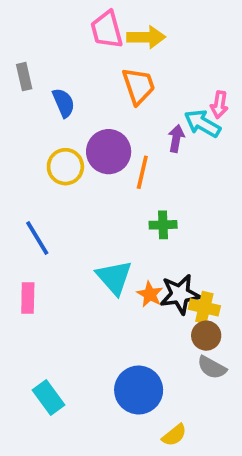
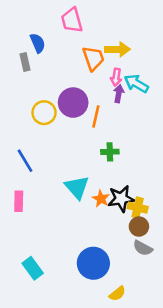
yellow arrow: (146, 37) -> (117, 49), moved
gray rectangle: (24, 77) -> (25, 62), moved
blue semicircle: (64, 103) -> (38, 43), moved
pink arrow: (219, 105) -> (116, 77), moved

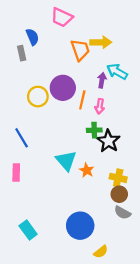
pink trapezoid: (72, 20) -> (62, 17), turned -50
pink arrow: (116, 77) -> (100, 106), moved
black star: (121, 199) -> (108, 141), moved, turned -30

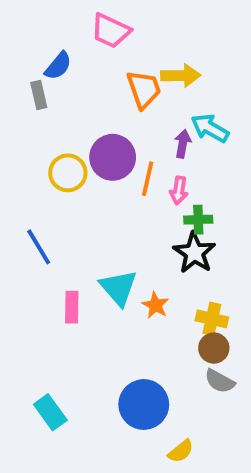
blue semicircle: (32, 37) -> (58, 66), turned 63
green cross: (94, 130) -> (198, 220), moved
pink rectangle: (16, 172) -> (72, 307), moved

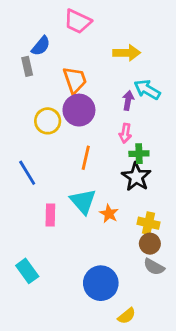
orange trapezoid: (144, 89) -> (75, 80), moved
orange line: (148, 179) -> (86, 158), moved
cyan rectangle: (50, 412) -> (27, 271), moved

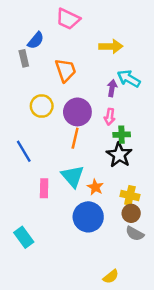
purple circle: (79, 110) -> (77, 112), moved
blue circle: (101, 283) -> (88, 217), moved

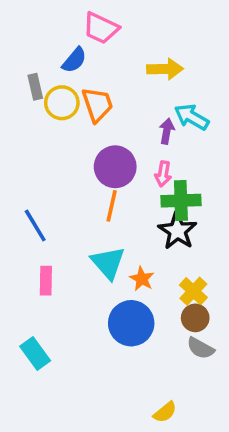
blue semicircle: (36, 40) -> (74, 60), moved
yellow circle: (42, 106) -> (62, 103), moved
green cross: (122, 135) -> (181, 201), size x1.5
pink rectangle: (44, 188) -> (46, 281), moved
yellow cross: (130, 195) -> (193, 291), turned 30

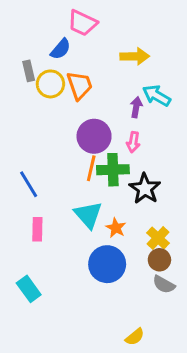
green cross: (181, 201) -> (113, 170), moved

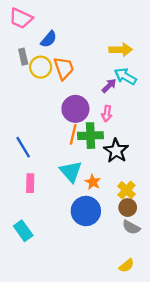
pink trapezoid: (82, 23) -> (21, 18), moved
yellow arrow: (135, 56) -> (121, 50), moved
purple arrow: (136, 107) -> (109, 86), turned 35
yellow semicircle: (135, 337) -> (127, 266), moved

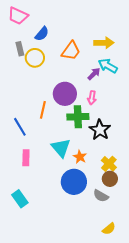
orange trapezoid: (64, 68) -> (71, 51), moved, turned 55
orange line: (73, 134) -> (43, 110), moved
gray semicircle: (131, 227) -> (101, 196), moved

